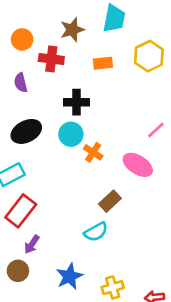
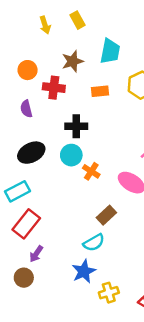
blue star: (69, 276) -> (84, 271), moved

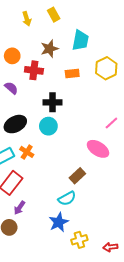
purple semicircle: (26, 109) -> (11, 88), turned 144
orange cross: (91, 171) -> (27, 152), moved

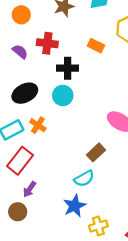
red cross: (34, 70) -> (47, 43), moved
orange rectangle: (72, 73) -> (96, 46), moved, turned 32

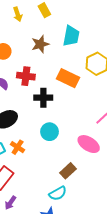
orange rectangle: (96, 46) -> (68, 78), size x1.5
cyan circle: (63, 95) -> (50, 132), moved

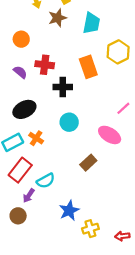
brown star: (40, 44) -> (57, 18), moved
orange rectangle: (68, 78) -> (88, 67), turned 45
cyan semicircle: (58, 193) -> (46, 181), moved

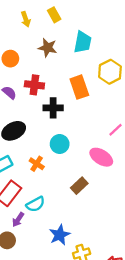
brown star: (57, 18) -> (48, 48), moved, turned 30
orange cross: (36, 138) -> (37, 164), moved

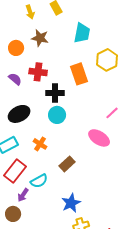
brown star: (48, 48) -> (40, 38), moved
cyan circle: (60, 144) -> (57, 115), moved
brown rectangle: (79, 186) -> (67, 164), moved
blue star: (60, 235) -> (71, 203), moved

